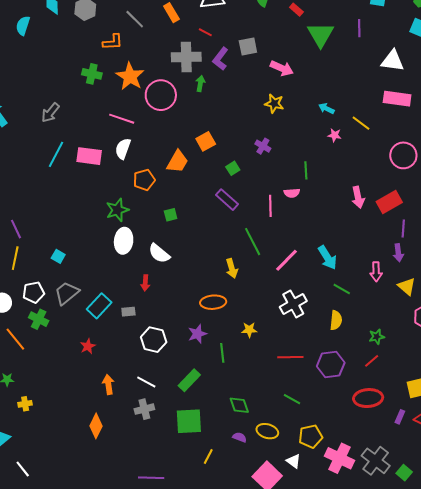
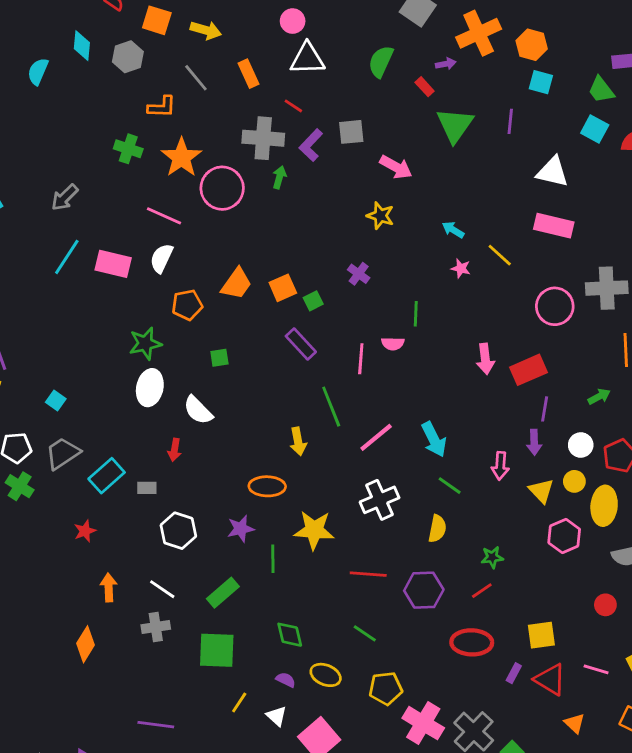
orange square: (206, 141) -> (283, 288), moved
yellow star: (249, 330) -> (314, 530), size x1.8
white triangle: (294, 461) -> (277, 716), moved

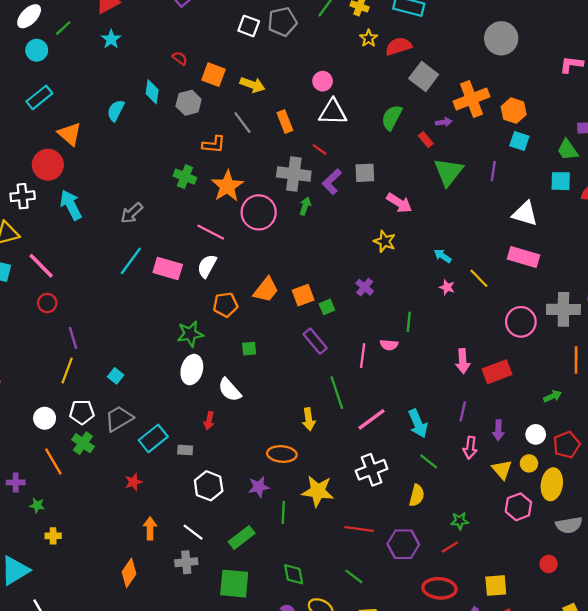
cyan square: (595, 129) -> (561, 181), turned -30
purple line: (545, 409) -> (463, 411), moved

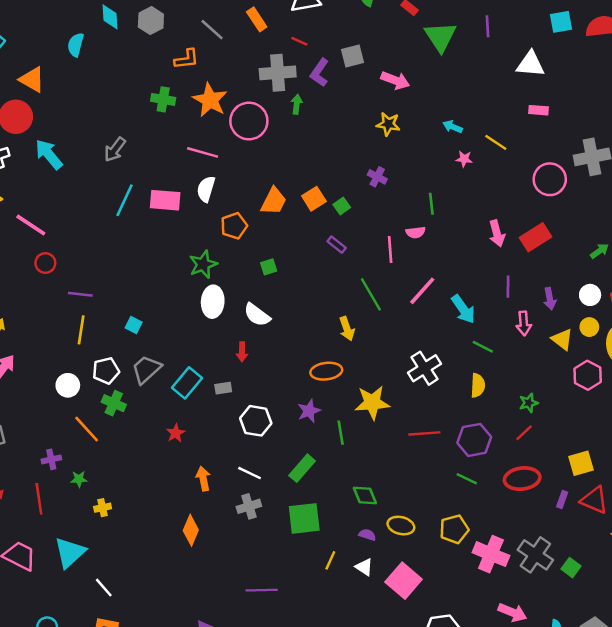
pink rectangle: (524, 257) -> (538, 110), size x0.6
purple line: (73, 338) -> (80, 294), turned -55
purple rectangle: (315, 341) -> (337, 245), size x0.7
pink line: (372, 419) -> (422, 291), moved
green line: (354, 576) -> (467, 479), moved

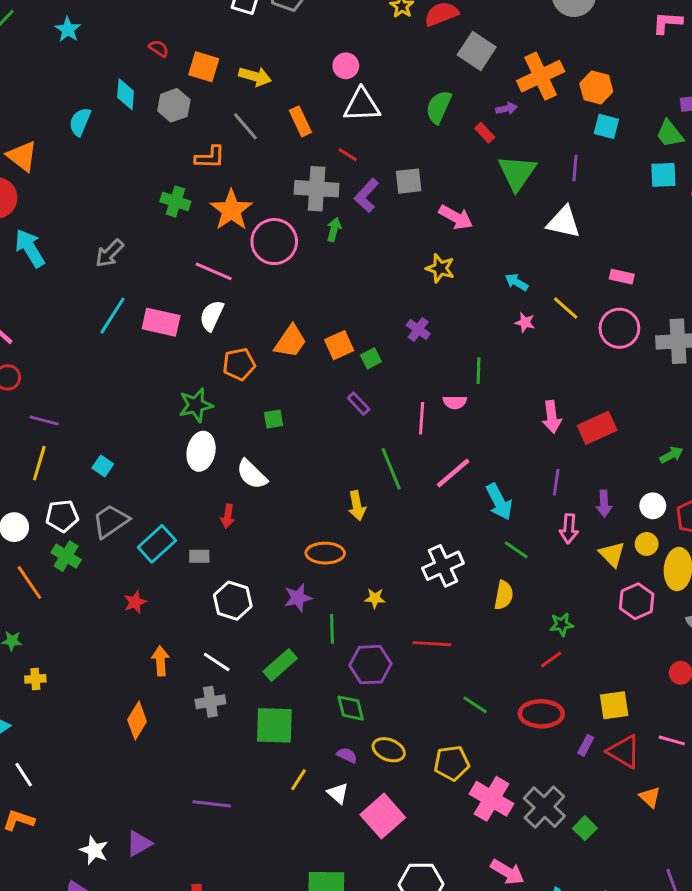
white triangle: (530, 64) -> (564, 222), moved
pink circle: (550, 179) -> (619, 328), moved
yellow star: (372, 403) -> (375, 598), size x0.5
purple hexagon: (474, 440) -> (370, 665), moved

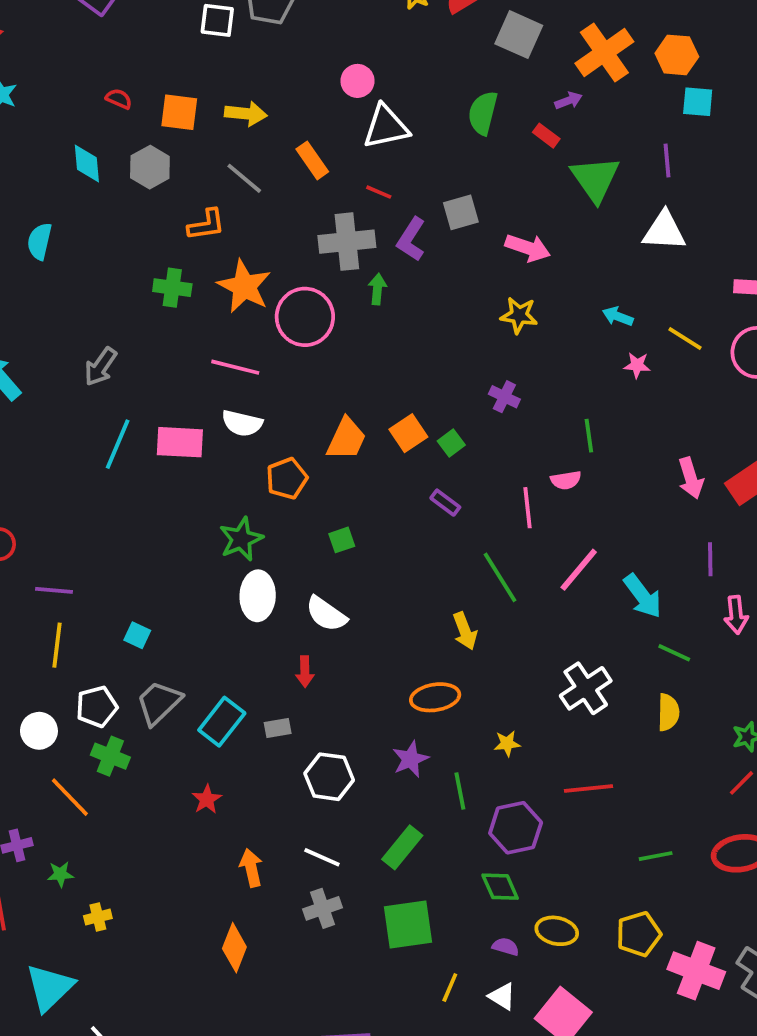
cyan semicircle: (80, 122) -> (40, 241), moved
white semicircle: (212, 316) -> (242, 423), turned -92
green line: (475, 705) -> (656, 856), turned -35

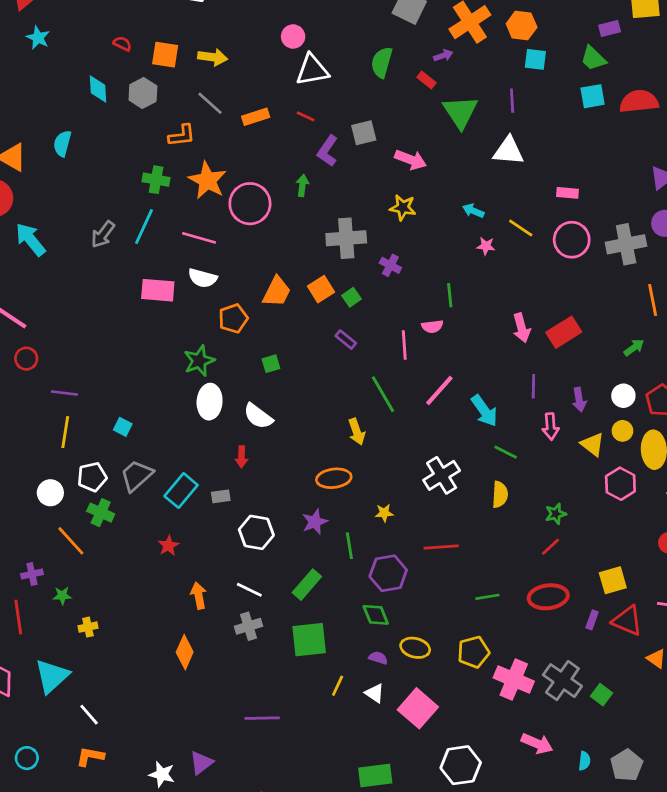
orange rectangle: (312, 160) -> (256, 117), moved, turned -75
gray cross: (347, 242) -> (346, 238), moved
cyan line: (118, 444) -> (144, 227), moved

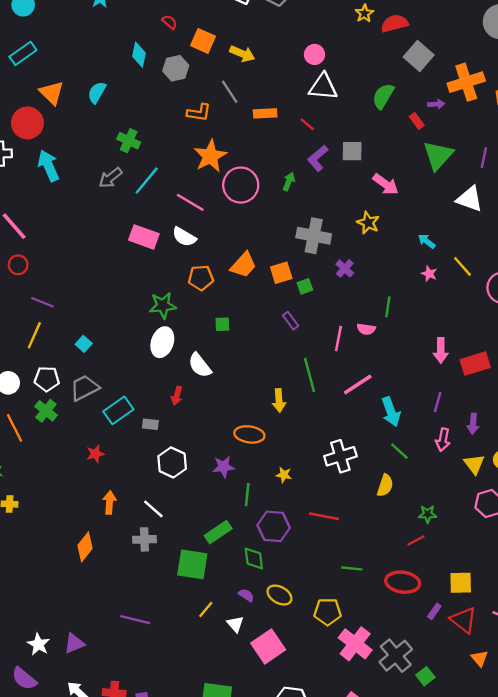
green cross: (156, 180) -> (129, 141), moved
green rectangle: (307, 585) -> (218, 532), moved

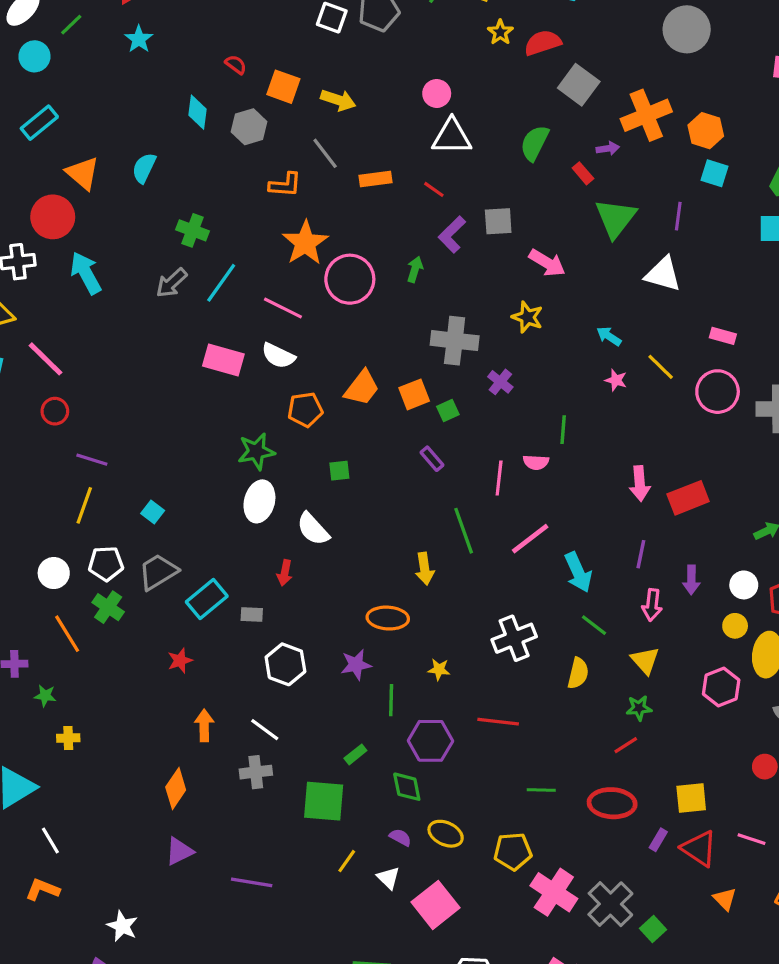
yellow triangle: (474, 464) -> (645, 660), moved
green rectangle: (218, 532) -> (355, 754), size x0.6
purple triangle: (74, 643) -> (179, 851), moved

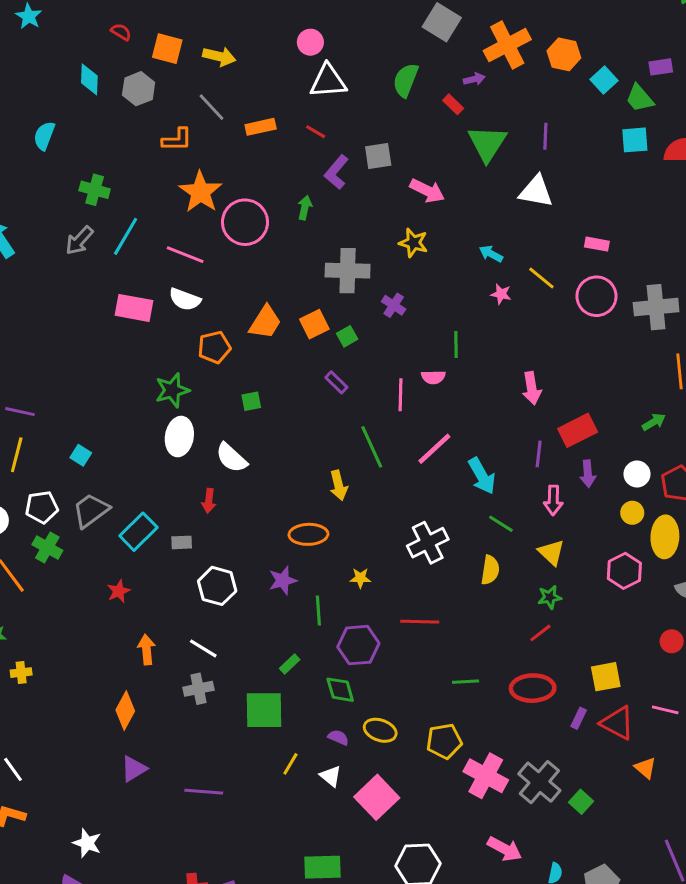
cyan square: (714, 173) -> (604, 80), moved, turned 35
red rectangle: (688, 498) -> (578, 430), moved

